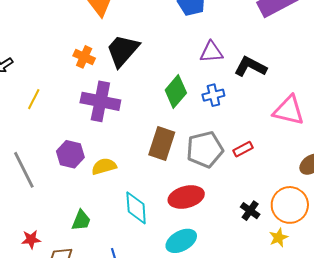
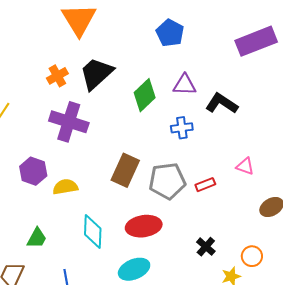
orange cross: (84, 57) -> (57, 76), turned 30
green diamond: (176, 92) -> (145, 95), moved
pink triangle: (289, 110) -> (245, 166), moved, size x0.6
orange circle: (290, 205) -> (252, 256), moved, size x0.6

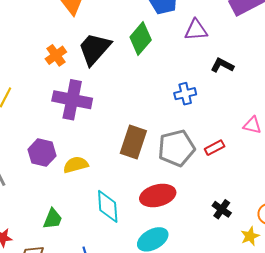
purple triangle: (184, 85) -> (196, 30), moved
green diamond: (145, 95) -> (141, 38), moved
black L-shape: (222, 103) -> (222, 65), size x0.7

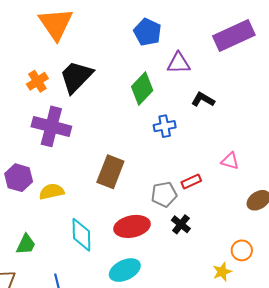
green diamond: (141, 38) -> (142, 89), moved
gray pentagon: (176, 148) -> (164, 194), moved, size x0.7
black cross: (222, 209) -> (181, 224), moved

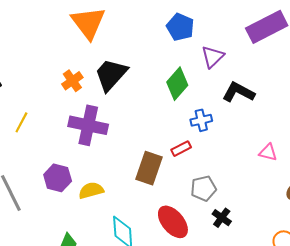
purple triangle: (179, 63) -> (213, 57), turned -40
black L-shape: (203, 100) -> (238, 92), size x1.4
red rectangle: (191, 182) -> (181, 149), moved
red ellipse: (132, 226) -> (173, 222), turned 64

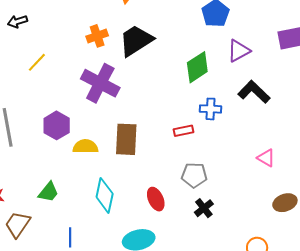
brown rectangle: (149, 168) -> (126, 139), moved, turned -32
red ellipse: (173, 222) -> (156, 199), size x0.7

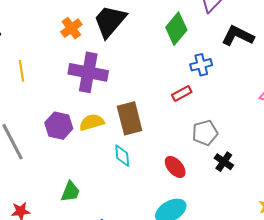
yellow line: (37, 62) -> (21, 71), turned -35
yellow semicircle: (85, 147) -> (92, 122), moved
cyan diamond: (105, 195) -> (122, 156), moved, size x0.7

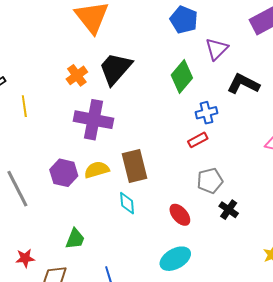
yellow line: (21, 71) -> (24, 106), moved
red rectangle: (182, 93) -> (198, 140), moved

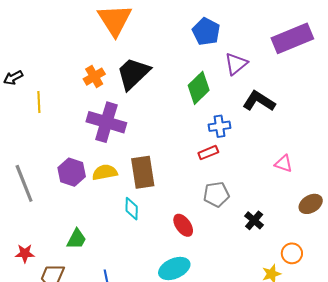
black cross: (229, 210) -> (254, 220), moved

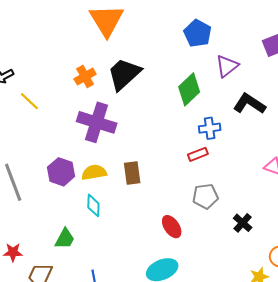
yellow line: (39, 102) -> (29, 101), turned -45
brown rectangle: (143, 172) -> (132, 173), size x0.7
cyan diamond: (132, 209) -> (93, 205), moved

